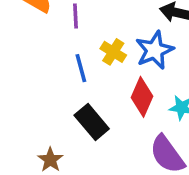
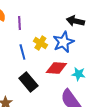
red diamond: (142, 97) -> (56, 68), turned 70

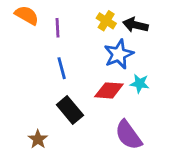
yellow cross: (40, 43) -> (106, 21), moved
cyan star: (78, 74) -> (140, 83), moved

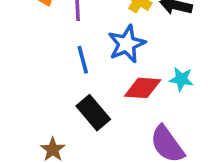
blue star: (119, 54) -> (127, 44), moved

